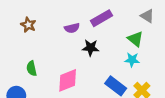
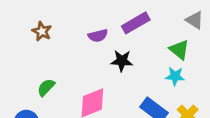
green semicircle: (32, 68) -> (46, 87), turned 56

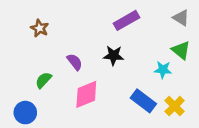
purple semicircle: (98, 36) -> (75, 62), moved, turned -114
green triangle: (179, 50) -> (181, 50), moved

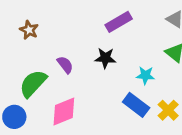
cyan star: (163, 70) -> (145, 75), moved
green semicircle: (43, 80) -> (33, 83), size x1.6
pink diamond: (86, 94) -> (64, 112), moved

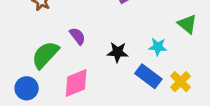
black star: (105, 58) -> (118, 52), moved

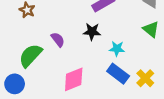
cyan star: (158, 47) -> (117, 49), moved
black star: (118, 52) -> (92, 32), moved
pink diamond: (76, 83) -> (74, 79), moved

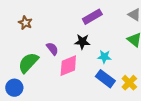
pink diamond: (74, 79) -> (68, 66), moved

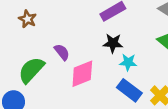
black star: (82, 42) -> (113, 43), moved

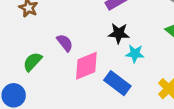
green semicircle: (31, 70) -> (32, 62), size x0.7
blue rectangle: (129, 90) -> (117, 83), moved

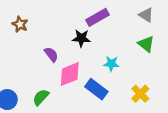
black star: (119, 33) -> (81, 38), moved
green semicircle: (32, 62) -> (41, 97), moved

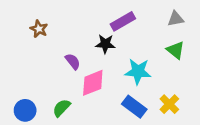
gray triangle: (146, 15) -> (176, 19), turned -42
cyan star: (111, 64) -> (138, 71), size x1.5
blue rectangle: (96, 89) -> (134, 107), moved

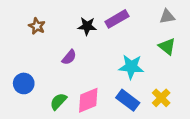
black star: (105, 44) -> (87, 26), moved
purple semicircle: (73, 61) -> (69, 57), turned 77
pink diamond: (93, 83) -> (88, 100), moved
blue circle: (25, 110) -> (24, 83), moved

